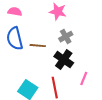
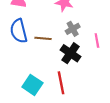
pink line: (84, 79) -> (97, 40), moved, turned -32

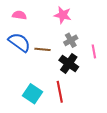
blue semicircle: (19, 31) -> (19, 42), turned 140

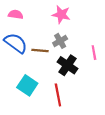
gray cross: (71, 40) -> (60, 41), moved
cyan square: (32, 94) -> (27, 85), moved

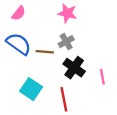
pink semicircle: (16, 14) -> (19, 13), turned 120
pink line: (94, 53) -> (102, 77), moved

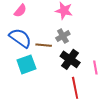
cyan square: (31, 89) -> (26, 64), moved, turned 36
red line: (64, 99) -> (75, 88), moved

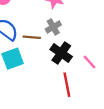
pink line: (95, 67) -> (89, 62), turned -32

